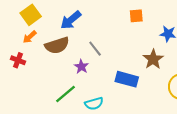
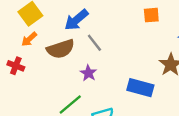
gray line: (95, 49) -> (94, 43), moved

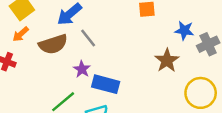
blue rectangle: (140, 88) -> (106, 84), moved

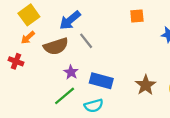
brown star: (167, 60) -> (146, 85), moved
purple star: (82, 69) -> (71, 72), moved

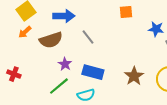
blue arrow: (70, 20) -> (64, 16), turned -140
gray line: (86, 41) -> (88, 37), moved
red cross: (16, 61) -> (14, 74), moved

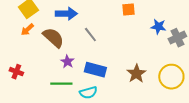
brown semicircle: (51, 40) -> (53, 38), turned -120
green line: (59, 86) -> (61, 84), turned 40

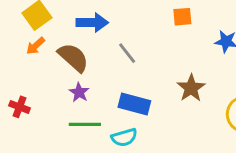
purple star: (67, 62) -> (79, 92), moved
brown star: (136, 74) -> (191, 88), moved

